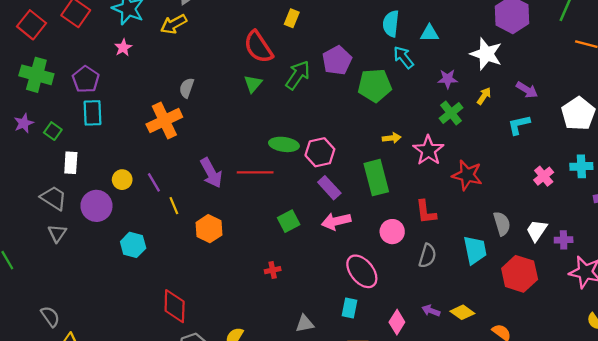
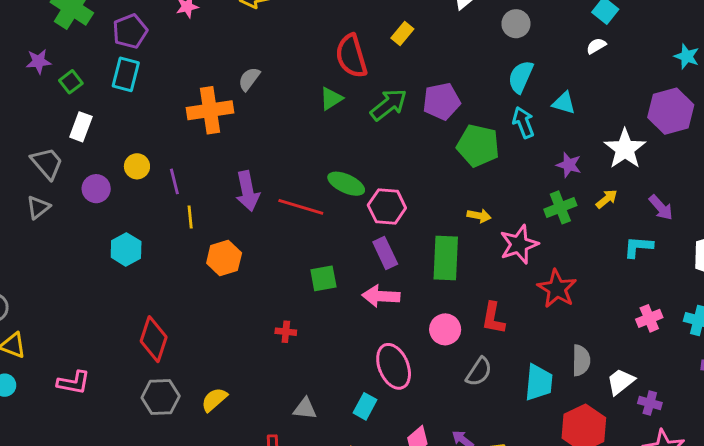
purple circle: (96, 206) -> (96, 189), size x0.7

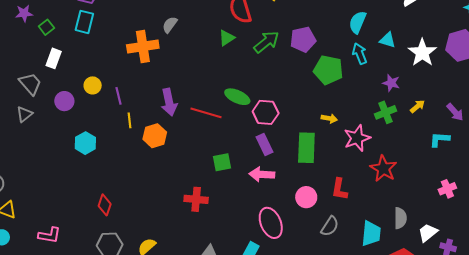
white star: (625, 149) -> (422, 53), moved
orange hexagon: (224, 258) -> (155, 136), moved
red cross: (286, 332) -> (196, 199), size x1.6
red diamond: (154, 339) -> (105, 205), size x0.7

